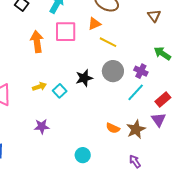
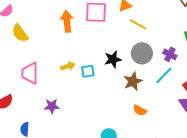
cyan square: (60, 91) -> (88, 71), turned 32
purple star: (42, 126) -> (52, 106), moved
brown star: (136, 129) -> (133, 81), moved

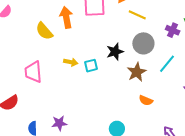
yellow semicircle: (20, 33) -> (44, 31), moved
purple cross: (170, 54) -> (173, 30), moved
yellow arrow: (68, 66) -> (71, 62), turned 32
purple star: (52, 106) -> (59, 123), moved

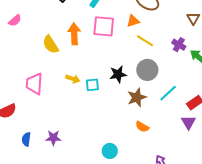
purple cross: (173, 30) -> (179, 45), moved

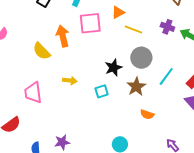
cyan square: (92, 85) -> (102, 91), moved

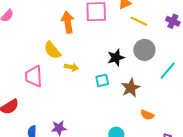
yellow semicircle: (42, 51) -> (52, 50), moved
brown star: (136, 87) -> (131, 88), moved
orange semicircle: (147, 114) -> (147, 115), moved

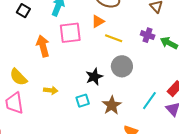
yellow semicircle: (52, 50) -> (18, 77), moved
cyan line: (168, 71) -> (149, 101), moved

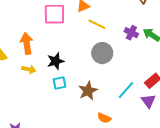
purple cross: (148, 35) -> (131, 33), moved
orange arrow: (43, 46) -> (27, 43), moved
black star: (94, 77) -> (56, 61), moved

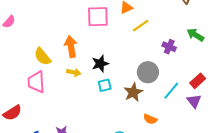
yellow line: (97, 24) -> (141, 26), turned -60
purple cross: (131, 33) -> (169, 47), moved
gray circle: (102, 53) -> (148, 72), moved

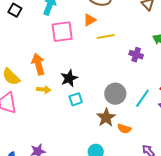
yellow line: (141, 26) -> (106, 36), turned 30
gray circle: (148, 72) -> (115, 94), moved
brown star: (133, 92) -> (106, 118), moved

